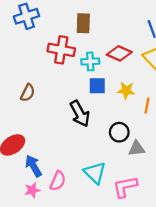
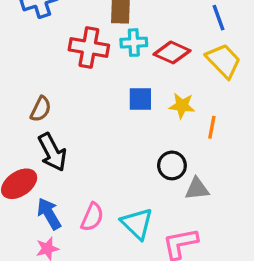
cyan cross: (90, 61) -> (134, 43), moved
black arrow: (80, 114) -> (52, 152), moved
pink semicircle: (58, 181) -> (92, 217), moved

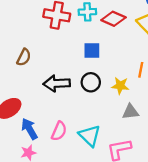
yellow star: (182, 106) -> (120, 86), moved
black arrow: (52, 152) -> (57, 83), moved, turned 115
black circle: (172, 165) -> (91, 82), moved

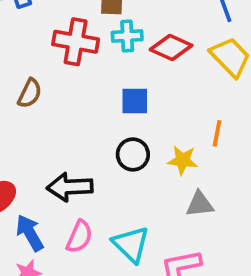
brown semicircle: (24, 57) -> (30, 93), moved
black arrow: (57, 83) -> (70, 187), moved

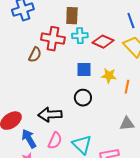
brown semicircle: (30, 93) -> (35, 55), moved
yellow star: (183, 160) -> (109, 76), moved
gray triangle: (200, 204) -> (127, 124), moved

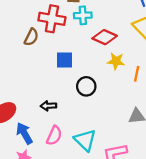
red diamond: (103, 42) -> (105, 37), moved
blue square: (84, 70) -> (64, 60), moved
black arrow: (50, 115) -> (48, 106), size x0.6

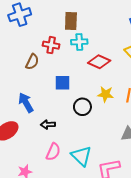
red cross: (52, 19) -> (51, 45), size x0.7
yellow star: (116, 61) -> (105, 94), moved
blue arrow: (24, 133) -> (26, 103), moved

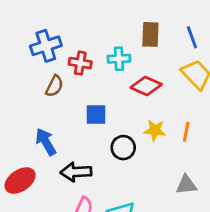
blue cross: (20, 15) -> (46, 46), moved
brown rectangle: (71, 21) -> (150, 34), moved
black arrow: (48, 125) -> (76, 172), size x1.5

